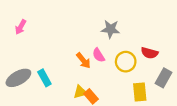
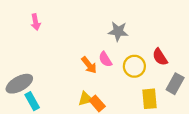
pink arrow: (21, 27) -> (36, 22), moved, turned -40
red semicircle: (150, 53) -> (160, 57), turned 42
cyan rectangle: (44, 78) -> (32, 101), moved

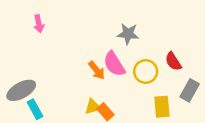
pink semicircle: (105, 59) -> (114, 64), size x1.5

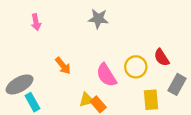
gray star: (128, 34) -> (98, 19), moved
pink semicircle: (114, 64) -> (106, 75), moved
orange arrow: (97, 70) -> (63, 66), moved

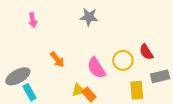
gray rectangle: (177, 84) -> (160, 76), turned 48

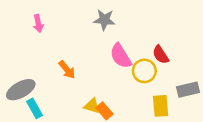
red semicircle: (146, 52) -> (161, 55), moved
pink semicircle: (96, 68) -> (121, 56), moved
yellow triangle: (78, 90) -> (92, 106), turned 32

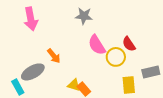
pink arrow: (38, 24) -> (31, 19), size x1.6
gray ellipse: (21, 90) -> (33, 72), moved
cyan rectangle: (34, 108) -> (18, 87), moved

